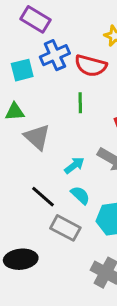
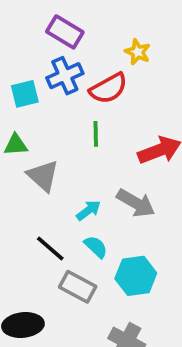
purple rectangle: (36, 19) -> (65, 32), moved
red semicircle: (91, 66) -> (109, 88), turned -44

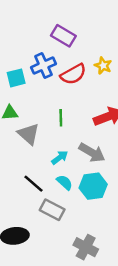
purple rectangle: (65, 32) -> (63, 36), moved
yellow star: (138, 52) -> (103, 66), moved
green line: (96, 134) -> (61, 118), moved
cyan hexagon: (136, 276) -> (93, 186), moved

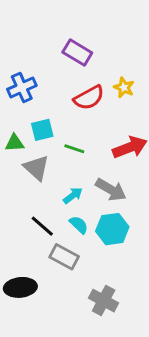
blue cross: (43, 66) -> (22, 87), moved
cyan square: (16, 78) -> (42, 130), moved
green line: (61, 118) -> (74, 149), turned -70

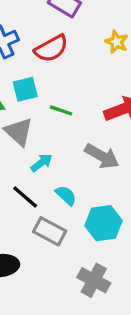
red semicircle: (89, 98) -> (51, 48), moved
cyan arrow: (73, 195) -> (41, 163), moved
cyan hexagon: (112, 229) -> (104, 223), moved

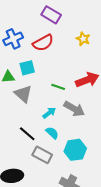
green line: (61, 110) -> (58, 87), moved
cyan arrow: (41, 163) -> (49, 113), moved

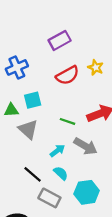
purple rectangle: (51, 15) -> (60, 40), turned -60
red semicircle: (43, 43) -> (67, 75), moved

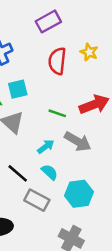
red semicircle: (67, 75) -> (57, 61), turned 125

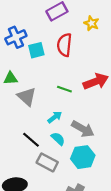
yellow star: (89, 52) -> (91, 23), moved
cyan square: (18, 89) -> (36, 50), moved
gray arrow: (78, 141) -> (83, 129), moved

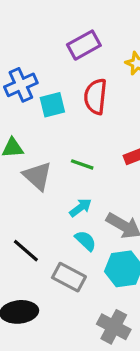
green line: (64, 89) -> (82, 164), moved
black line: (31, 140) -> (26, 251), moved

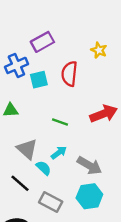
purple rectangle: (84, 45) -> (42, 42), moved
gray triangle: (37, 176) -> (27, 149), moved
cyan semicircle: (86, 241) -> (44, 168), moved

